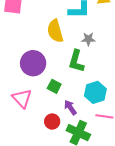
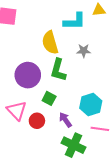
green L-shape: (76, 61) -> (58, 70), moved
red circle: (52, 122) -> (37, 121), moved

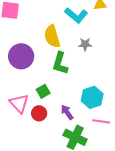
cyan L-shape: (74, 21) -> (76, 15), turned 40
purple circle: (28, 75) -> (21, 56), moved
green square: (49, 98) -> (43, 91), moved, turned 32

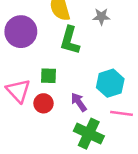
green square: (43, 91) -> (49, 76), turned 32

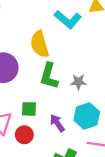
gray star: (101, 17) -> (78, 82), moved
purple arrow: (79, 102) -> (57, 123), moved

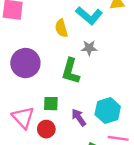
yellow semicircle: (40, 44) -> (61, 28), moved, size x0.7
gray star: (78, 82) -> (89, 48), moved

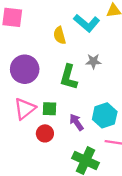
gray star: (89, 48) -> (93, 61), moved
pink triangle: (23, 117) -> (25, 109), moved, turned 35

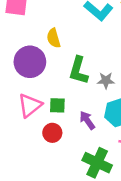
yellow semicircle: (60, 35) -> (54, 38), moved
gray star: (93, 61) -> (106, 80), moved

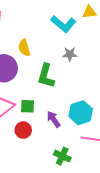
gray star: (106, 80) -> (70, 54), moved
green cross: (97, 163) -> (62, 156), size x0.7

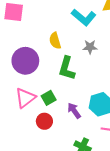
yellow semicircle: (24, 48) -> (55, 41), moved
green square: (28, 106) -> (49, 98), turned -32

